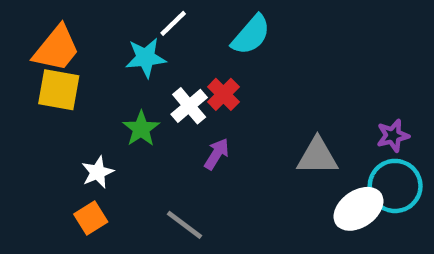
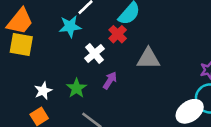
red cross: (223, 94) -> (118, 34), moved
green star: (141, 129) -> (76, 88), moved
gray triangle: (317, 156) -> (148, 59), moved

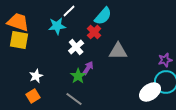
orange trapezoid: (20, 21) -> (18, 22), turned -110
green star: (76, 88) -> (78, 76), moved

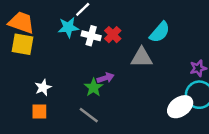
cyan semicircle: (103, 16) -> (160, 32), moved
white cross: (76, 47) -> (91, 36), moved, turned -35
purple arrow: (88, 68) -> (106, 78), turned 40
orange square: (33, 96) -> (39, 112), turned 32

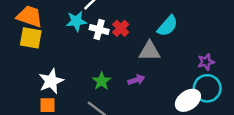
purple arrow: (106, 78) -> (136, 80), moved
white star: (43, 87) -> (51, 81), size x1.5

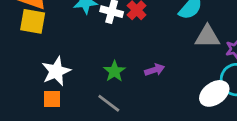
gray triangle: (150, 51) -> (207, 37), moved

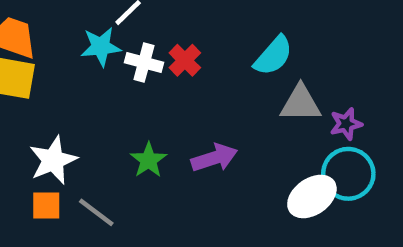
purple arrow: (155, 70) -> (214, 158), size x1.4
gray line: (109, 103) -> (96, 212), moved

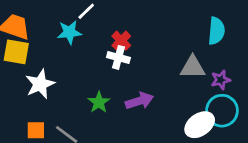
cyan semicircle: (273, 56) -> (216, 31), moved, turned -36
white cross: (144, 63) -> (118, 57), moved
white star: (53, 160) -> (40, 84), moved

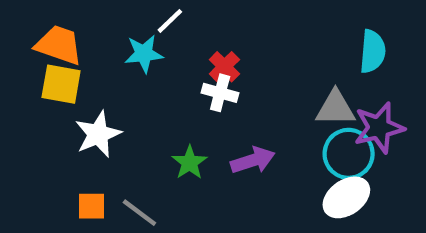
purple star: (221, 80) -> (379, 128), size x1.6
cyan circle: (222, 111) -> (349, 154), moved

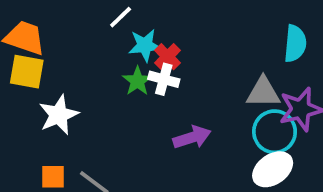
cyan star: (144, 54) -> (145, 45), moved
green star: (190, 163) -> (137, 81), moved

